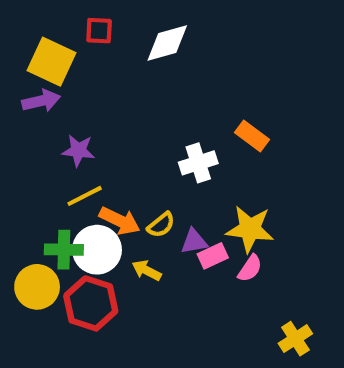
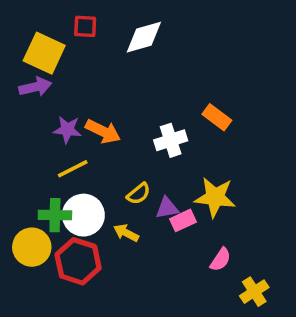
orange arrow: (120, 221) -> (103, 131), moved
pink semicircle: (250, 268) -> (220, 260), moved

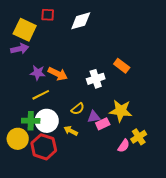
yellow cross: (254, 292) -> (139, 137), moved

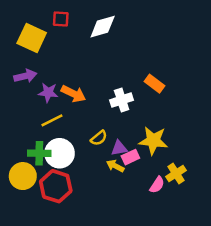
purple arrow: (20, 49) -> (25, 76), moved
yellow arrow: (71, 131) -> (115, 166), moved

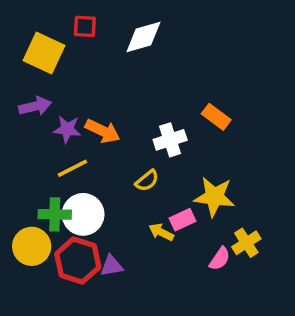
yellow semicircle: (99, 138) -> (147, 181), moved
purple triangle: (119, 148) -> (111, 266), moved

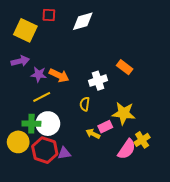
yellow semicircle: (147, 181) -> (85, 104), turned 136
pink semicircle: (220, 259) -> (127, 149), size x1.5

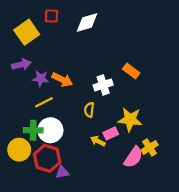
yellow square: (25, 30) -> (27, 32), turned 30
purple triangle: (64, 153) -> (62, 172), moved

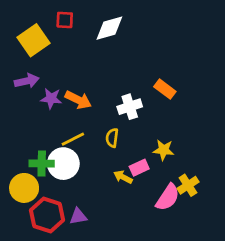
yellow line: (44, 102) -> (73, 139), moved
yellow star: (130, 119) -> (164, 150), size x0.7
red hexagon: (47, 158) -> (47, 215), moved

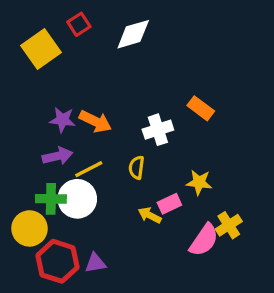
red square: (65, 20) -> (79, 24), turned -36
purple arrow: (27, 81) -> (57, 156), moved

